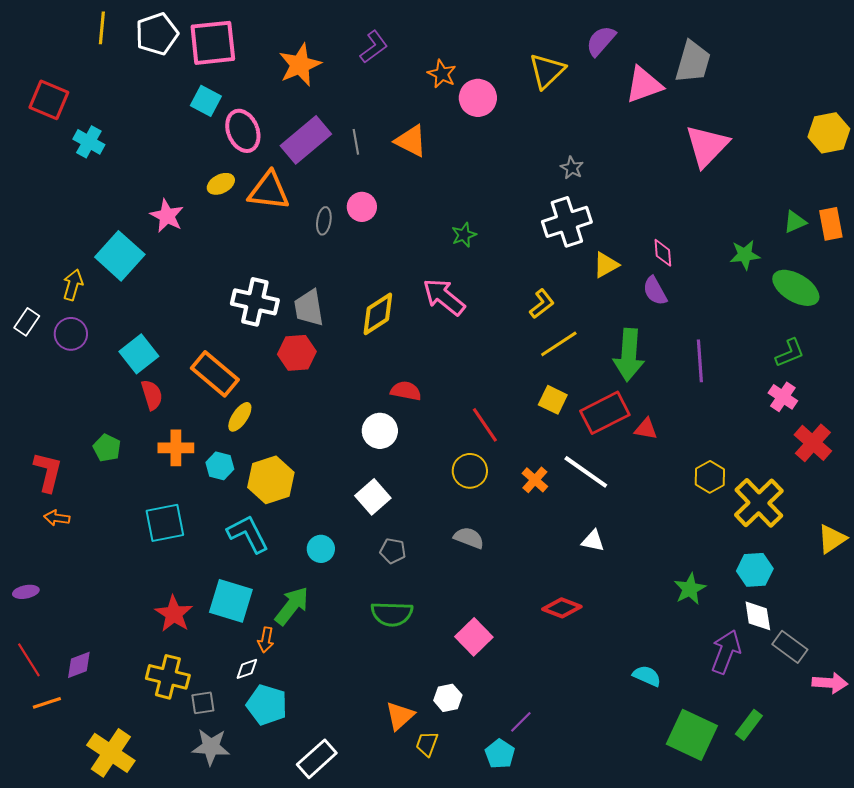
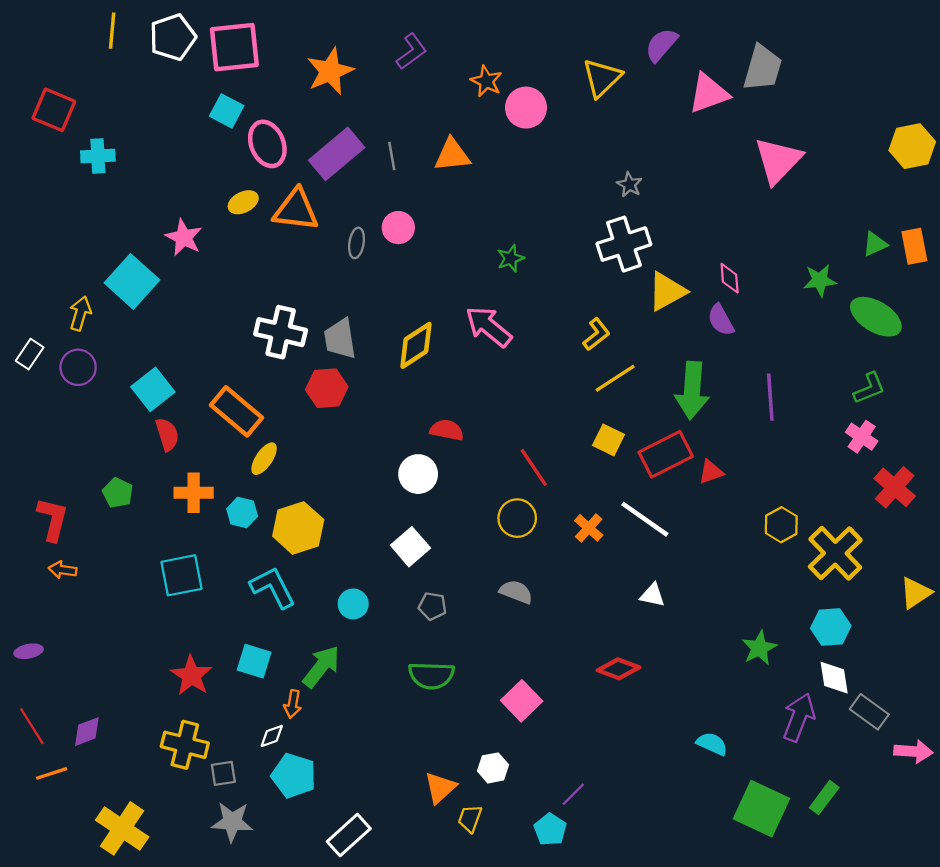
orange triangle: (411, 141) -> (452, 155), turned -33
cyan cross: (89, 142) -> (98, 156), turned -32
yellow triangle: (606, 265) -> (667, 291), size x1.4
red triangle: (646, 429) -> (711, 472), turned -30
cyan square: (231, 601) -> (254, 661), size x0.7

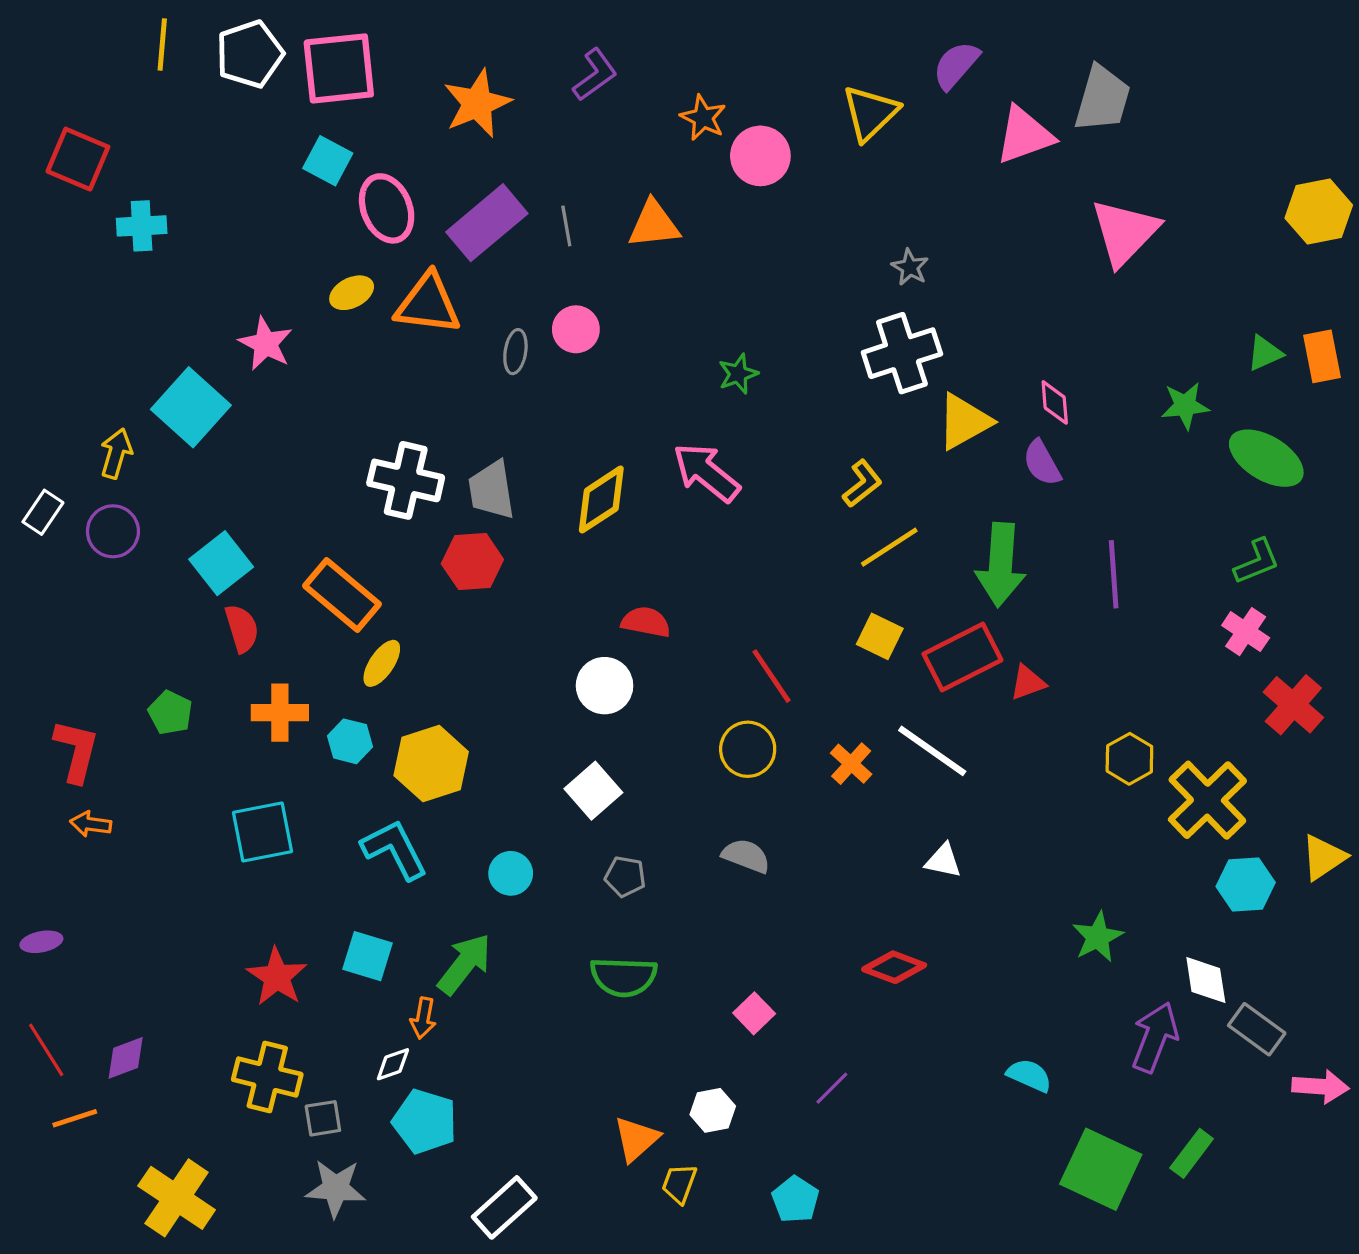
cyan hexagon: (831, 627) -> (1246, 884), moved
pink square: (522, 701) -> (754, 1013), size x0.7
purple line: (573, 794) -> (832, 1088), moved

